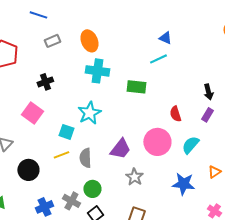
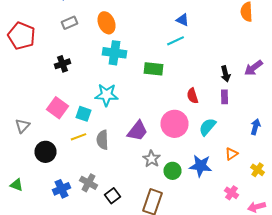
pink square: (32, 113) -> (58, 108), moved
cyan star: (89, 113) -> (106, 95), turned 30
purple rectangle: (207, 115) -> (224, 97), turned -32
green circle: (92, 189) -> (172, 171), moved

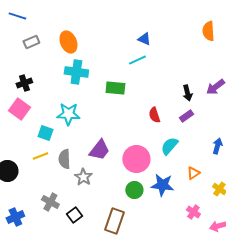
purple rectangle: (224, 97) -> (186, 116), turned 56
pink square: (58, 108) -> (19, 109), moved
pink circle: (174, 124) -> (136, 159), moved
gray star: (152, 159) -> (83, 177), moved
blue cross: (62, 189) -> (15, 217), moved

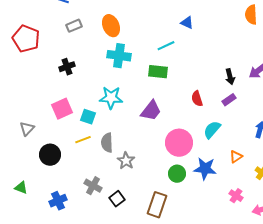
cyan line: (137, 60) -> (166, 46), moved
pink square: (19, 109) -> (62, 109), moved, turned 30
purple trapezoid: (99, 150) -> (151, 111), moved

